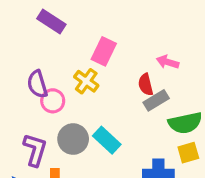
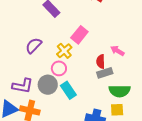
purple semicircle: (37, 84) -> (34, 46), turned 48
pink circle: (53, 101) -> (59, 68), moved
purple L-shape: (35, 150) -> (23, 86), turned 70

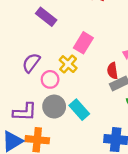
pink circle: (59, 68) -> (50, 79), moved

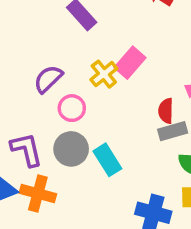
yellow cross: (68, 64) -> (104, 74), moved
purple L-shape: (25, 112) -> (27, 150), turned -115

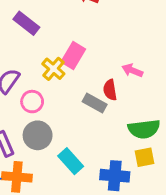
gray rectangle: (173, 131) -> (95, 103), moved, turned 55
cyan rectangle: (107, 160) -> (71, 161), moved

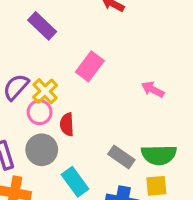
yellow cross: (53, 69) -> (45, 91), moved
red semicircle: (110, 90) -> (67, 124), moved
gray rectangle: (95, 103) -> (121, 157), moved

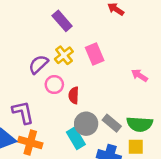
pink rectangle: (90, 66) -> (95, 54), turned -65
yellow cross: (45, 91) -> (64, 55), moved
gray circle: (42, 150) -> (86, 124), moved

